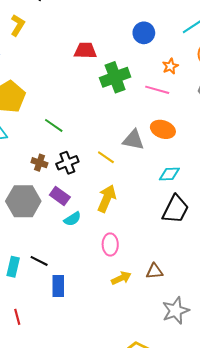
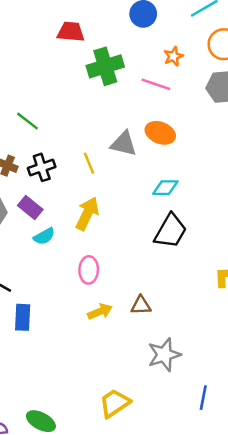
yellow line: (106, 157) -> (89, 163), turned 30

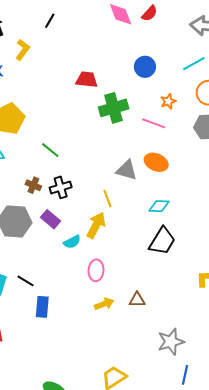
yellow line: (89, 163) -> (107, 198), moved
cyan semicircle: (44, 236) -> (72, 242), moved
gray star: (164, 355) -> (171, 342), moved

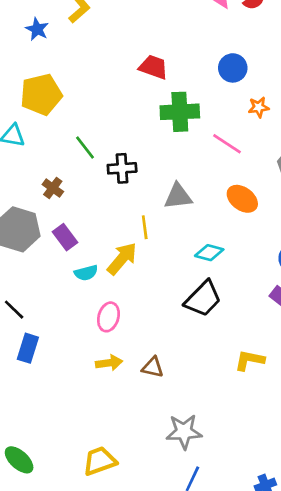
orange star: (168, 101) -> (259, 107), moved
orange ellipse: (156, 162) -> (242, 199), moved
gray triangle: (127, 170) -> (178, 196), turned -35
black cross: (61, 187) -> (122, 168), moved

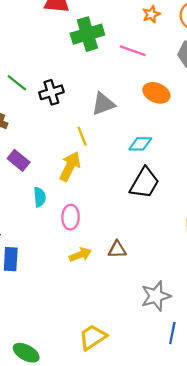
cyan semicircle: (86, 273) -> (40, 197), moved, turned -66

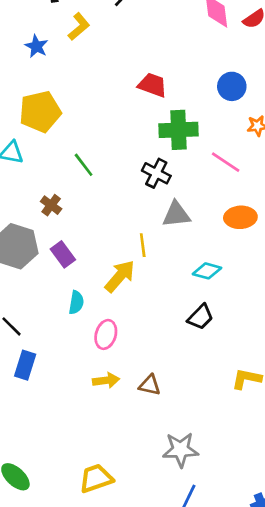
black cross: (51, 92) -> (156, 173), moved, turned 30
orange ellipse: (156, 93) -> (240, 217), turned -40
black trapezoid: (144, 183) -> (200, 317), size x0.7

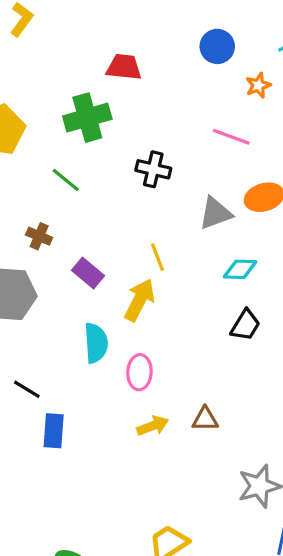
green cross: (179, 130) -> (87, 118), moved
gray triangle: (176, 214) -> (215, 213), moved
purple rectangle: (63, 254) -> (88, 273), moved
cyan semicircle: (76, 302) -> (96, 343), size x1.4

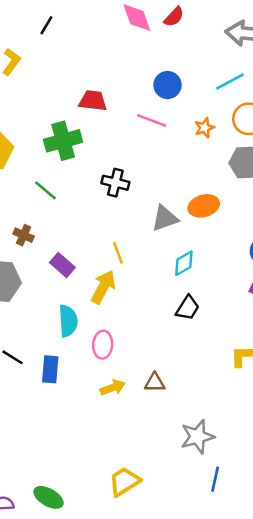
orange star: (258, 85) -> (204, 128), moved
pink line: (231, 137) -> (152, 120), moved
cyan diamond: (240, 269) -> (184, 263), turned -32
blue rectangle: (54, 431) -> (50, 369), moved

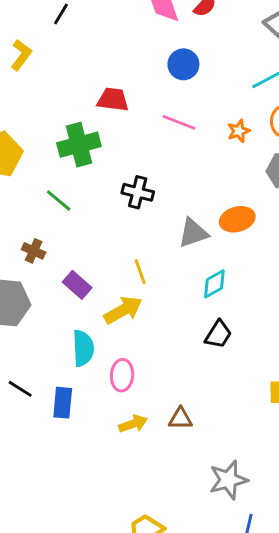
blue circle: (168, 85) -> (183, 64), moved
yellow arrow: (103, 287) -> (123, 310), turned 32

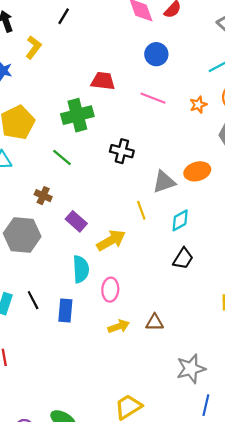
yellow line: (140, 272) -> (141, 210), moved
black line: (20, 389) -> (33, 300), turned 30

